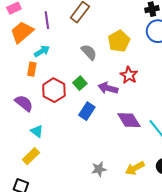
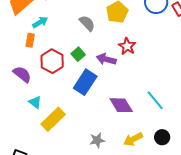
blue rectangle: (87, 111) -> (85, 82), size x1.4
purple diamond: (129, 120) -> (121, 105), moved
yellow rectangle: (31, 156) -> (53, 119), moved, size x1.4

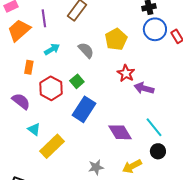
cyan arrow: (40, 22) -> (52, 49), moved
purple arrow: (106, 59) -> (144, 88), moved
black circle: (162, 137) -> (158, 151), moved

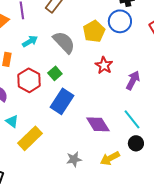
blue circle: (155, 29) -> (120, 21), moved
gray semicircle: (86, 50) -> (64, 42), size x1.4
purple arrow: (144, 88) -> (133, 80), moved, turned 102

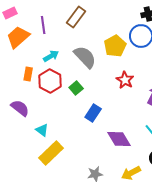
red hexagon: (29, 80) -> (50, 81), moved
blue rectangle: (62, 101) -> (93, 113), moved, size x0.7
cyan triangle: (12, 121) -> (42, 130), moved

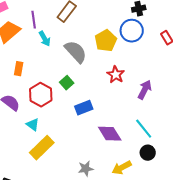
cyan arrow: (51, 56) -> (45, 39), moved, turned 91
red hexagon: (50, 81) -> (41, 95), moved
blue rectangle: (93, 113) -> (84, 108), turned 36

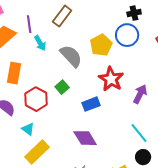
orange rectangle: (19, 69) -> (14, 73), size x1.5
red star: (116, 75) -> (111, 79), size x1.4
blue rectangle: (84, 108) -> (91, 104), moved
purple diamond: (110, 134) -> (85, 138), moved

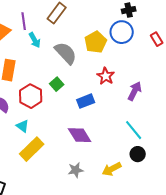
red star: (111, 79) -> (106, 76), size x0.7

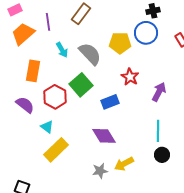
cyan arrow: (35, 40) -> (62, 50), moved
yellow pentagon: (96, 42) -> (120, 43), turned 30
green square: (57, 84) -> (81, 85), size x1.6
cyan line: (134, 130) -> (158, 131), turned 40
yellow arrow: (112, 169) -> (124, 164), moved

